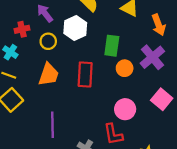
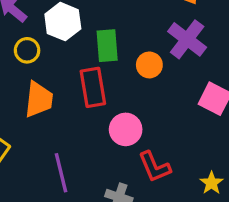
green rectangle: (112, 46) -> (107, 46), moved
pink circle: (125, 109) -> (126, 129), moved

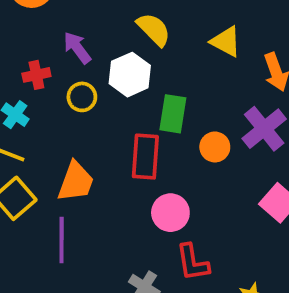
orange trapezoid: (39, 100) -> (76, 182), moved
purple line: (61, 173) -> (62, 240), moved

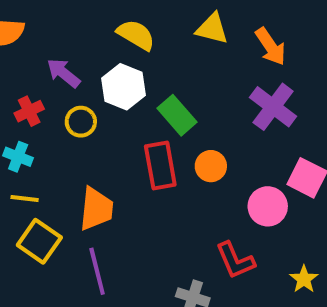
green rectangle: (173, 114) -> (177, 115), turned -36
orange circle: (215, 147) -> (211, 166), moved
pink circle: (170, 213) -> (268, 206), moved

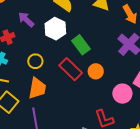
yellow circle: (81, 122) -> (35, 61), moved
red rectangle: (160, 166) -> (71, 69), turned -40

